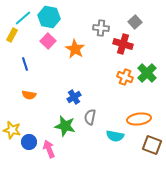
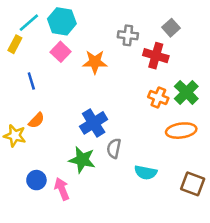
orange star: (75, 49) -> (95, 62), turned -30
orange semicircle: (29, 95) -> (36, 120), turned -56
blue cross: (74, 97) -> (94, 123), size x1.5
orange ellipse: (139, 119) -> (181, 131), moved
yellow star: (12, 130) -> (15, 136), moved

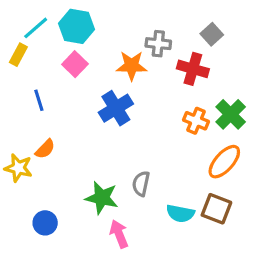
orange star: (95, 62) -> (132, 66), moved
blue cross: (94, 123) -> (116, 108), moved
orange ellipse: (181, 131) -> (224, 162), turned -40
brown square: (193, 184) -> (216, 209), moved
pink arrow: (62, 189) -> (119, 234), moved

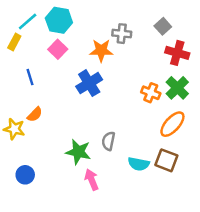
red cross: (193, 69) -> (177, 53), moved
blue circle: (45, 223) -> (25, 175), moved

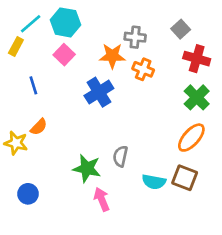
orange cross: (151, 93) -> (143, 69), moved

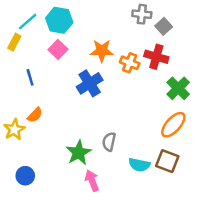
gray cross: (135, 37) -> (142, 14), moved
red cross: (197, 59) -> (156, 57), moved
yellow star: (16, 143) -> (14, 130), turned 30
green star: (87, 168) -> (79, 153), turned 30

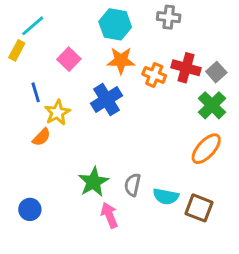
cyan hexagon: (59, 20) -> (115, 24), moved
gray square: (164, 26) -> (216, 72), moved
yellow star: (14, 130) -> (57, 113), moved
gray semicircle: (109, 142) -> (133, 185), moved
brown square: (167, 161) -> (199, 208), moved

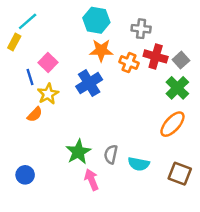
gray cross: (169, 17) -> (141, 29), moved
pink square: (69, 59) -> (48, 63), moved
brown square: (199, 208) -> (180, 174), moved

